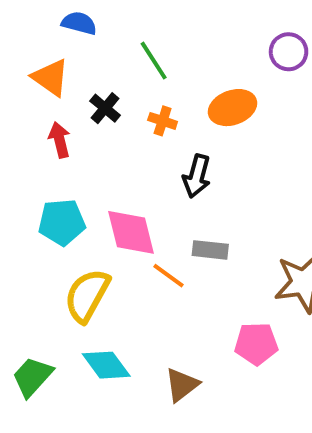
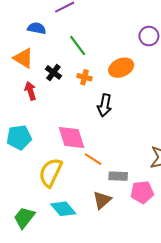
cyan pentagon: (62, 222) -> (19, 137), moved
gray rectangle: (210, 250) -> (118, 176), moved
brown triangle: (182, 385) -> (102, 200), moved

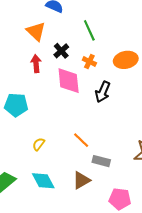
pink diamond: (72, 138) -> (69, 81), moved
yellow semicircle: (51, 173) -> (39, 144), size x0.5
pink pentagon: (142, 192) -> (120, 199), moved

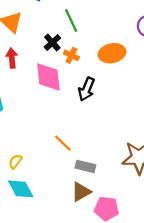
black cross: (61, 51) -> (52, 43), moved
yellow semicircle: (39, 144) -> (15, 162), moved
brown triangle: (81, 180) -> (81, 192), moved

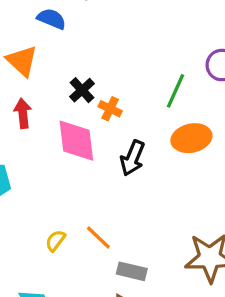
green line: (71, 21) -> (175, 91), moved, turned 50
orange ellipse: (112, 53) -> (191, 138), moved
yellow semicircle: (15, 162) -> (55, 241), moved

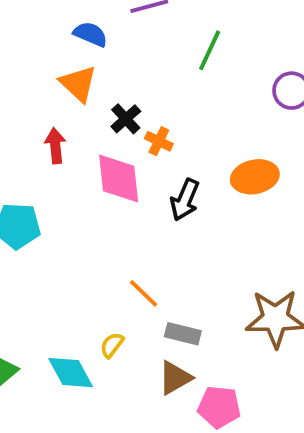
orange triangle: (22, 61) -> (78, 84), moved
green line: (175, 91) -> (210, 50), moved
yellow semicircle: (55, 241) -> (112, 345), moved

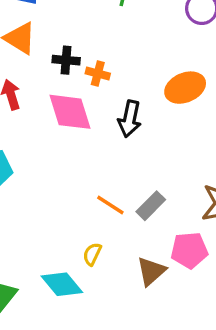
black cross: (126, 119) -> (66, 60), turned -32
gray rectangle: (183, 334) -> (151, 206), moved, turned -48
pink pentagon: (219, 407) -> (189, 250), moved

